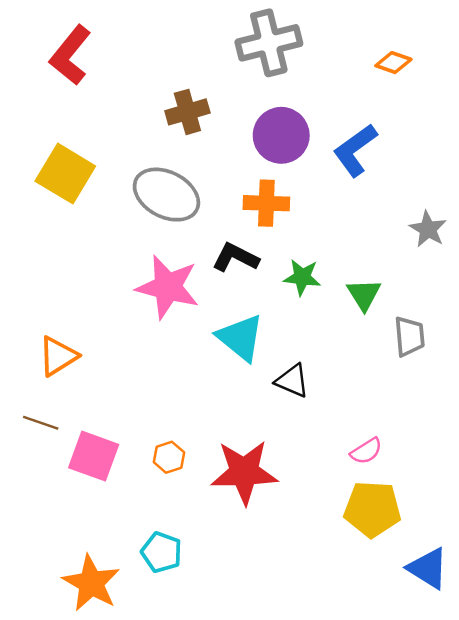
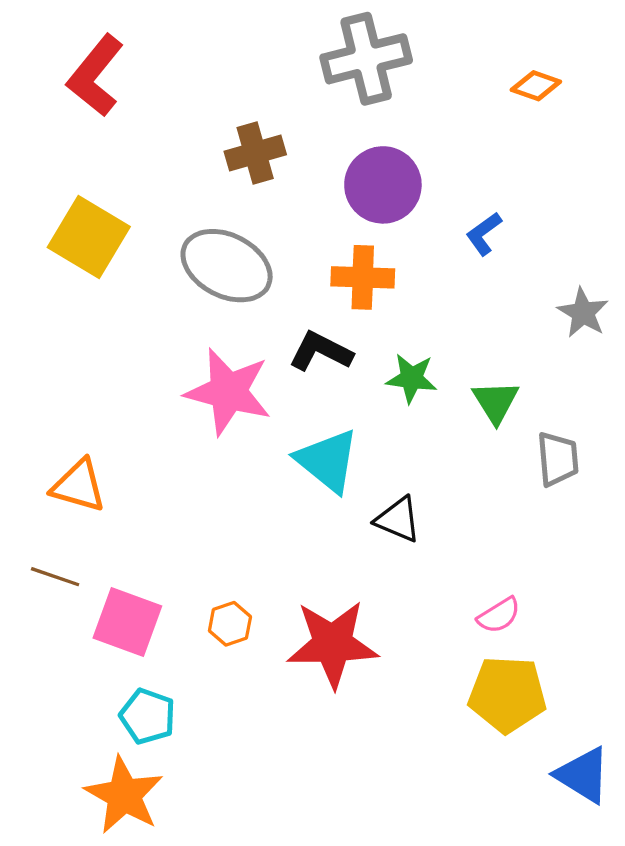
blue L-shape: (355, 150) -> (484, 234), moved, size x0.6
orange triangle: (58, 356) -> (79, 486), turned 48
cyan pentagon: (162, 552) -> (148, 716), moved

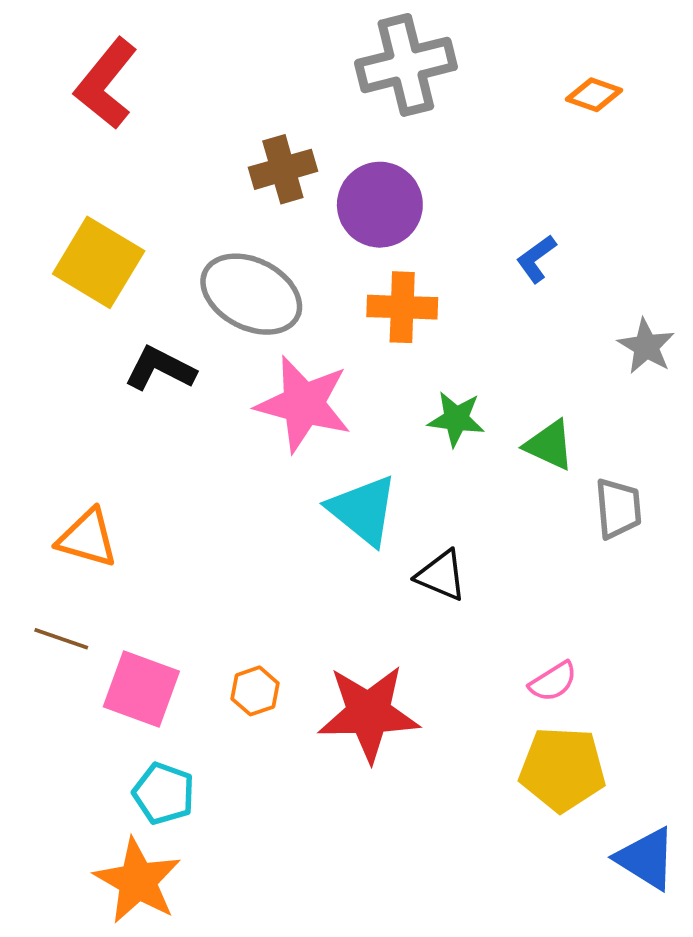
purple circle: (383, 185) -> (380, 205), moved
black L-shape: (321, 351) -> (160, 369), moved
pink star: (228, 392) -> (303, 404), moved
green triangle: (496, 402) -> (549, 445), turned -33

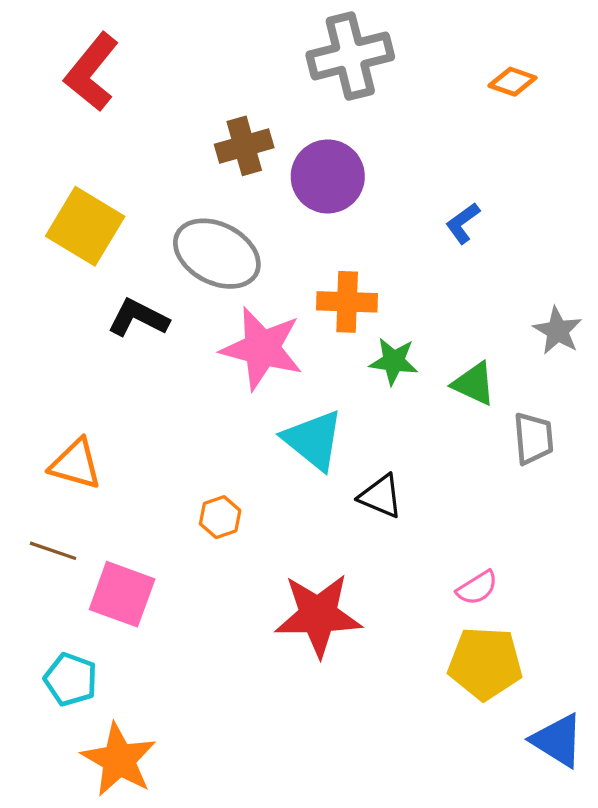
orange cross: (402, 307) -> (347, 302), moved
gray star: (646, 346) -> (558, 331), moved
orange hexagon: (255, 691) -> (220, 517), moved
cyan pentagon: (164, 793) -> (71, 679), moved

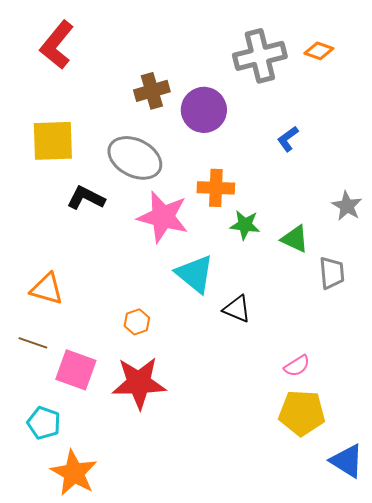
gray cross: (350, 56) -> (260, 56), moved
yellow square: (85, 226) -> (53, 141), turned -33
red star: (318, 615) -> (139, 383), moved

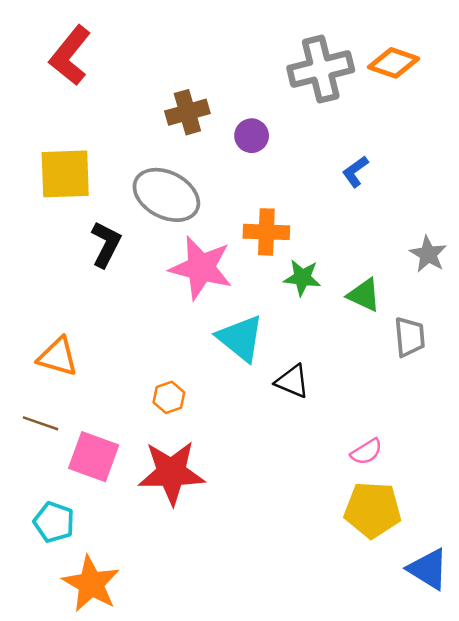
orange diamond: (319, 51) -> (394, 63), size x1.4
purple circle: (204, 110) -> (252, 136), size x0.6
black L-shape: (86, 198) -> (106, 244), turned 90

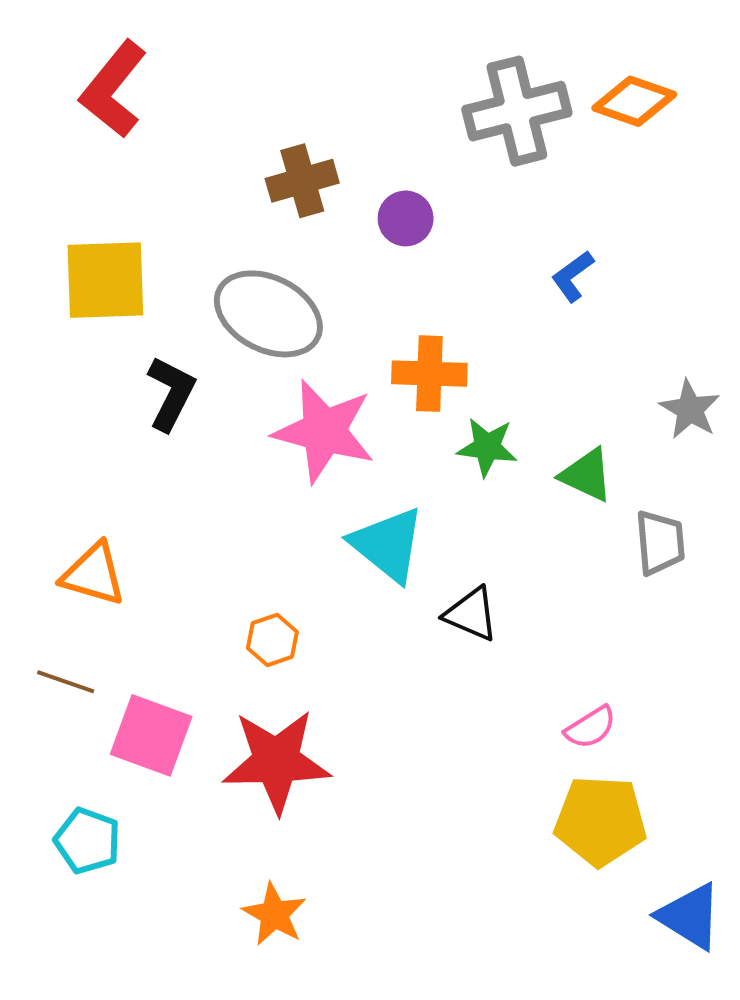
orange star: (91, 584) -> (274, 914), moved, size x0.7

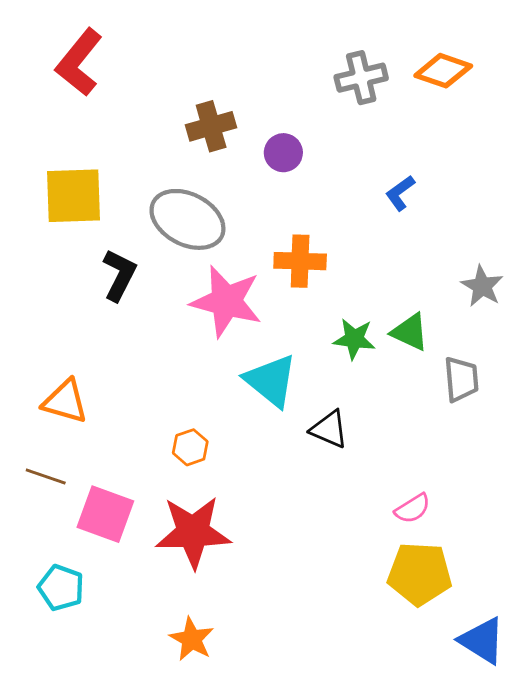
gray cross: (517, 111) -> (361, 78), size x0.7
green star: (487, 447) -> (354, 339), moved

